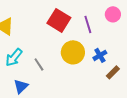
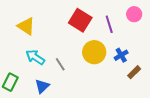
cyan arrow: (14, 57) -> (35, 57), turned 84

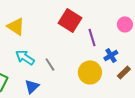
pink circle: (134, 14) -> (125, 24), moved
purple line: (109, 24) -> (92, 37), moved
yellow circle: (94, 52) -> (90, 72), moved

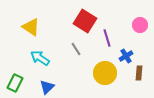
gray line: (50, 64) -> (76, 49), moved
brown rectangle: (124, 72) -> (139, 73), turned -40

